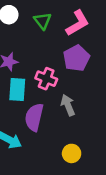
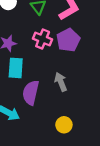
pink cross: (46, 79) -> (43, 39), moved

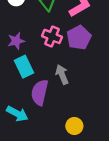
cyan rectangle: (16, 68) -> (24, 67), turned -30
gray arrow: (61, 82) -> (62, 75), moved

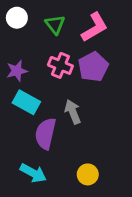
cyan rectangle: (24, 67) -> (26, 102), turned -35
cyan arrow: (17, 114) -> (33, 173), moved

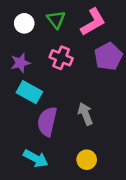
white circle: (17, 18) -> (24, 23), moved
purple pentagon: (93, 67) -> (108, 56), moved
gray arrow: (73, 112) -> (85, 114), moved

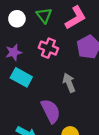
gray arrow: (85, 114) -> (69, 83), moved
purple semicircle: (47, 121) -> (51, 111), moved, turned 140

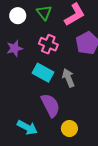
cyan rectangle: (21, 77) -> (43, 73), moved

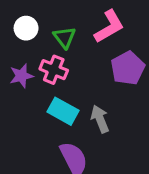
green triangle: (44, 12) -> (65, 37), moved
pink cross: (48, 44) -> (54, 70), moved

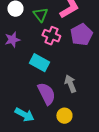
pink cross: (54, 70) -> (51, 36), moved
gray arrow: (100, 119) -> (70, 84), moved

